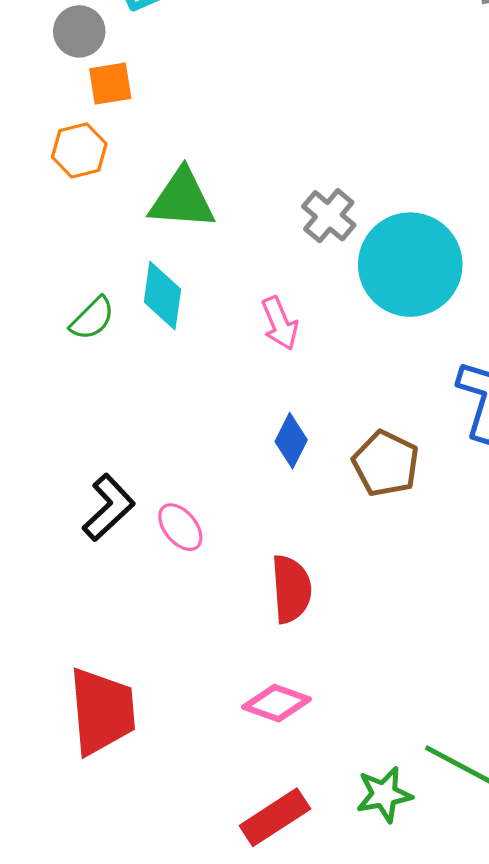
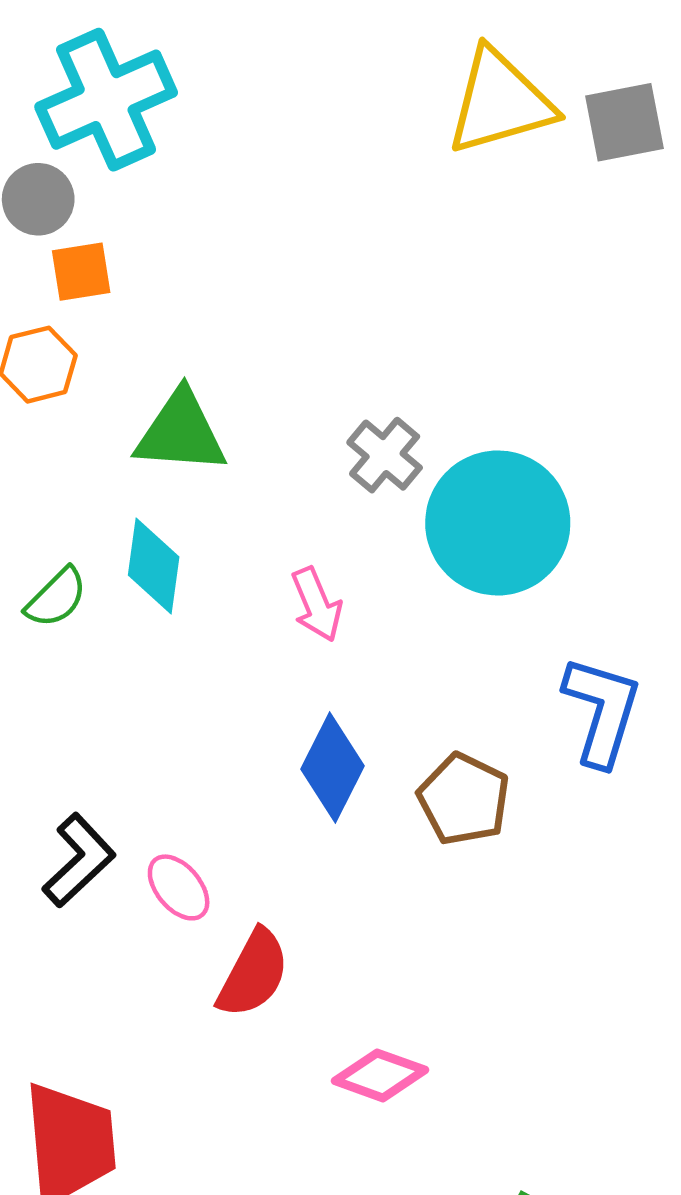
blue diamond: (291, 441) -> (332, 768), size x1.4
red semicircle: (291, 589) -> (253, 974), moved, turned 32
pink diamond: (277, 703) -> (380, 1075), moved

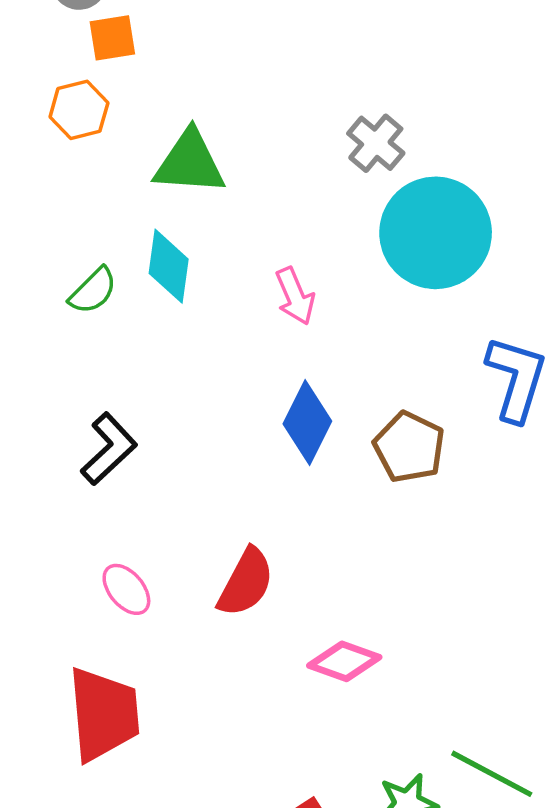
gray cross: (385, 455) -> (376, 143), moved
black L-shape: (79, 860) -> (109, 449), moved
pink ellipse: (179, 887) -> (126, 589), moved

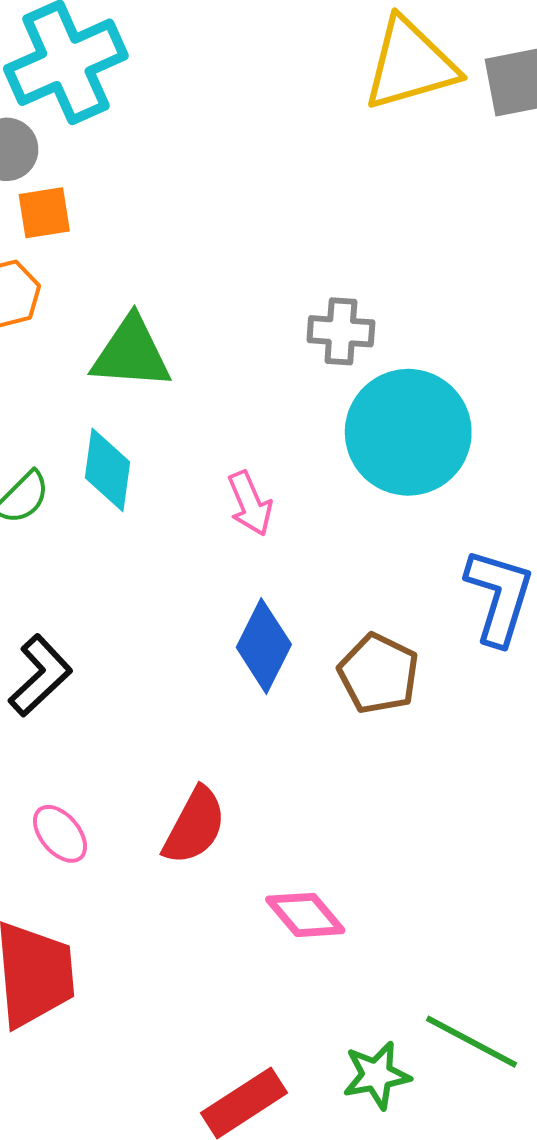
gray cross: (376, 143) -> (341, 331), turned -36
pink diamond: (344, 661) -> (305, 915), turned 30

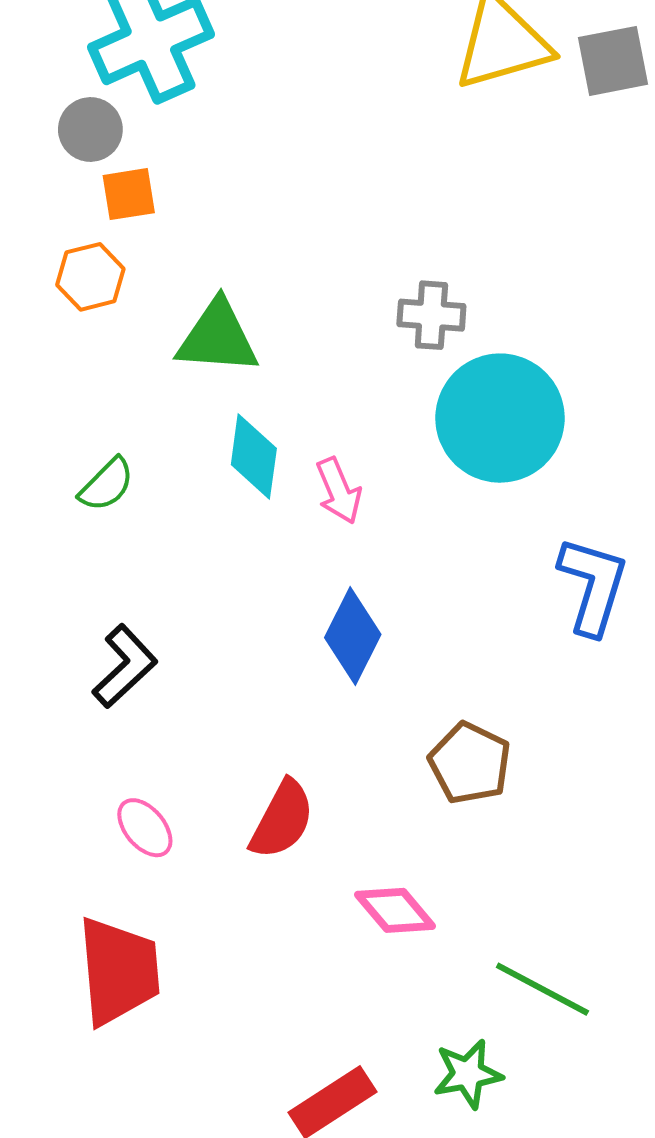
cyan diamond: (107, 470) -> (254, 456), moved
brown pentagon: (379, 674) -> (470, 763), moved
green line: (471, 1042) -> (542, 989), moved

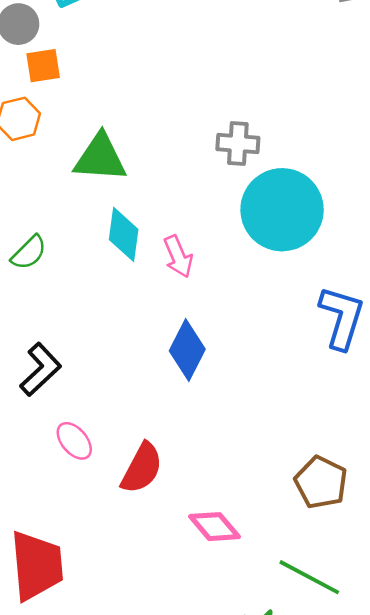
brown pentagon: (470, 763) -> (321, 482), moved
pink ellipse: (145, 828) -> (74, 441), moved

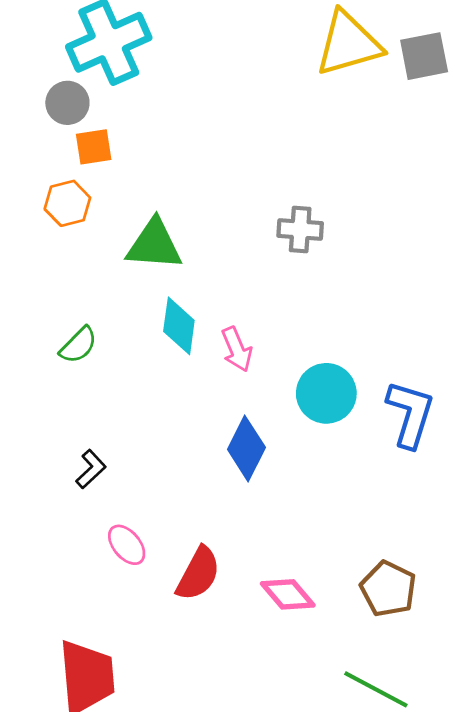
cyan circle: (282, 210) -> (326, 393), moved, size x0.7
black L-shape: (40, 369) -> (91, 469), size x0.7
pink diamond: (215, 527) -> (288, 594), moved

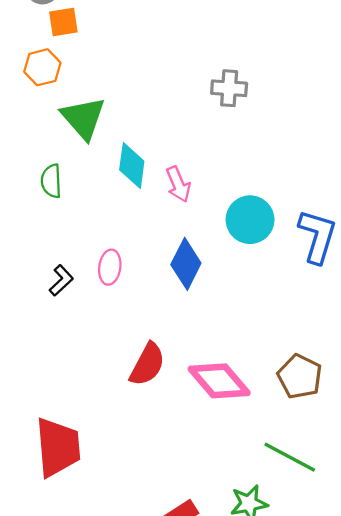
green triangle: (154, 245) -> (83, 118), moved, turned 45
green semicircle: (78, 345) -> (51, 181), turned 132
pink ellipse: (127, 545) -> (110, 267), moved, turned 48
pink diamond: (288, 594) -> (219, 381), size x1.4

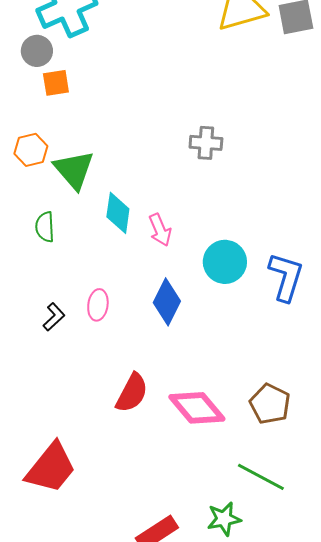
orange hexagon: (42, 67) -> (31, 150), moved
red trapezoid: (58, 447) -> (51, 468), turned 44

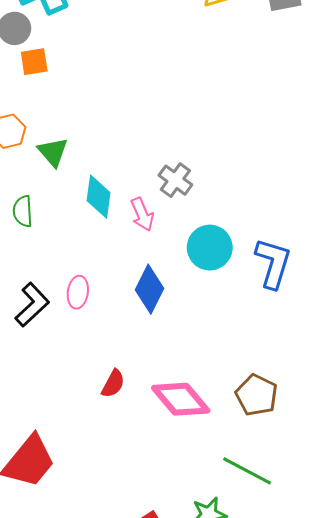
gray cross: (206, 143) -> (175, 180), moved, turned 32
green triangle: (74, 170) -> (53, 152), size x0.7
black L-shape: (54, 317) -> (32, 305), size x1.5
red semicircle: (132, 393) -> (113, 384), size x0.7

